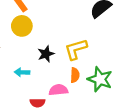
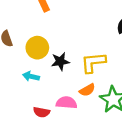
yellow circle: (22, 26) -> (37, 48), moved
orange semicircle: (75, 75) -> (87, 90), turned 48

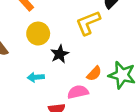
yellow circle: (37, 48) -> (38, 34), moved
yellow L-shape: (93, 62) -> (88, 23), moved

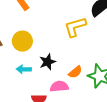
yellow circle: (38, 34) -> (22, 41), moved
black star: (60, 54) -> (48, 62), moved

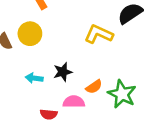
yellow L-shape: (75, 27) -> (99, 34), turned 35
yellow circle: (22, 41) -> (30, 34), moved

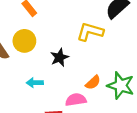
black star: (63, 72) -> (59, 57), moved

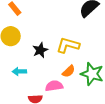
yellow L-shape: (90, 32) -> (68, 45), moved

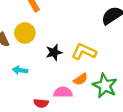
cyan arrow: (19, 71) -> (20, 70), moved

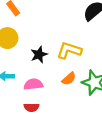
pink semicircle: (63, 92) -> (33, 84), moved

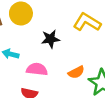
yellow L-shape: (69, 50) -> (87, 22), moved

